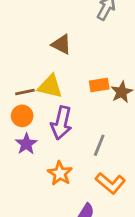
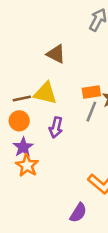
purple arrow: (61, 123) -> (56, 127), size x0.7
gray line: (99, 145) -> (91, 112), moved
orange star: (60, 173) -> (27, 165), moved

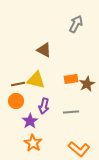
gray line: (91, 112) -> (71, 112), moved, turned 63
purple star: (23, 147) -> (30, 121), moved
orange star: (27, 165) -> (33, 143), moved

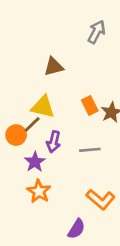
brown triangle: (44, 50) -> (54, 67), turned -42
orange rectangle: (71, 79) -> (90, 106), turned 72
brown line: (18, 84) -> (32, 124), moved, turned -32

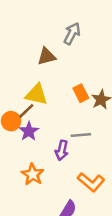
gray arrow: (97, 32) -> (72, 34), moved
purple arrow: (54, 142) -> (62, 150), moved
purple star: (35, 162) -> (29, 131), moved

